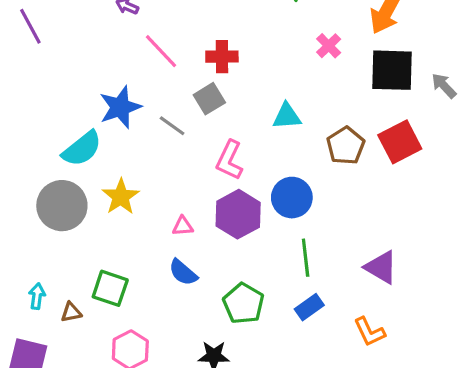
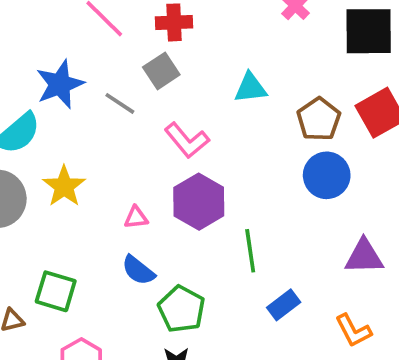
pink L-shape: (230, 160) -> (187, 140), turned -63
blue circle: (292, 198) -> (327, 175), moved
green line: (306, 258) -> (250, 251), moved
purple triangle: (381, 267) -> (364, 257), turned -30
green pentagon: (244, 303) -> (181, 309), moved

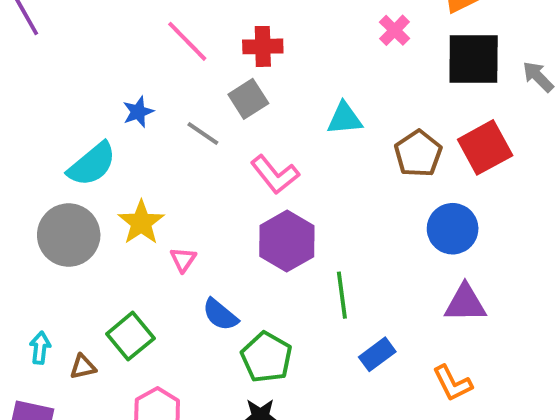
blue star: (60, 84) -> (138, 112), size x0.6
blue circle: (327, 175) -> (453, 229), moved
pink triangle: (136, 217) -> (183, 260), moved, turned -50
green square: (56, 291) -> (130, 336), turned 33

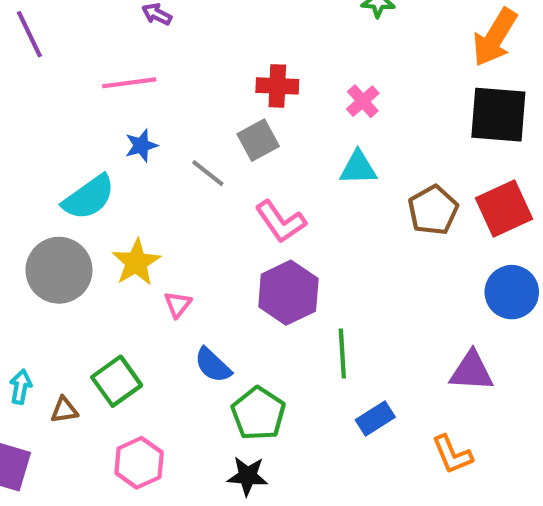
pink cross: (395, 30) -> (363, 101), moved
pink line: (187, 41) -> (129, 83), moved, turned -57
blue circle: (453, 229) -> (512, 292), moved

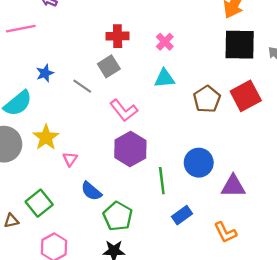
pink line: (129, 83) -> (21, 29), moved
blue circle: (512, 292) -> (199, 163), moved

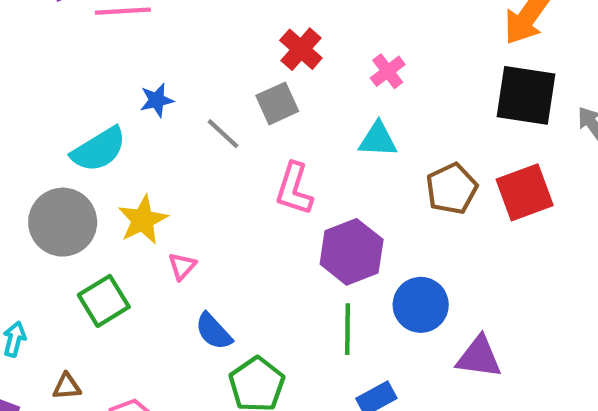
red cross: (118, 36) -> (301, 49), turned 35
pink L-shape: (124, 110) -> (294, 189), turned 48
purple hexagon: (130, 149) -> (352, 252), moved
green square: (39, 203) -> (104, 301), moved
brown triangle: (11, 221) -> (67, 386), moved

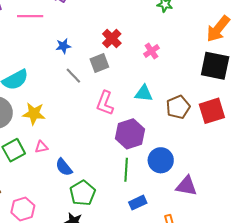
blue star: (157, 100) -> (63, 46), moved
cyan triangle: (378, 140) -> (144, 93), moved
yellow star: (143, 220) -> (34, 114), turned 30
pink triangle: (182, 266) -> (41, 147), moved, turned 32

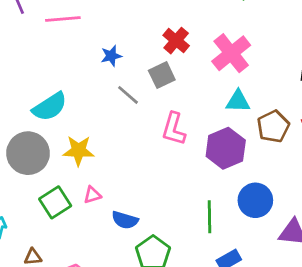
pink cross: (151, 51) -> (231, 53), size x1.8
cyan triangle: (144, 93) -> (238, 101), moved
purple hexagon: (130, 134) -> (226, 148), moved
blue semicircle: (64, 167) -> (125, 220), turned -30

